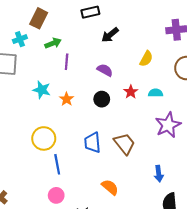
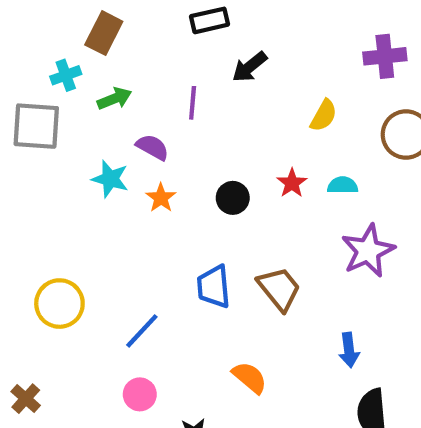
green arrow: (53, 43) -> (114, 99), moved
purple line: (67, 62) -> (193, 103), moved
purple semicircle: (105, 70) -> (152, 147), moved
yellow circle: (44, 138) -> (59, 304), moved
blue line: (57, 164) -> (142, 331), turned 54

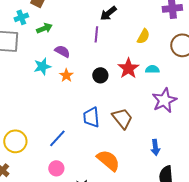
purple line: (193, 103) -> (96, 34), moved
cyan star: (110, 179) -> (42, 66), turned -30
red star: (292, 183) -> (128, 68), size x1.5
yellow circle: (59, 304) -> (15, 141), moved
orange semicircle: (250, 377) -> (108, 160), size x1.4

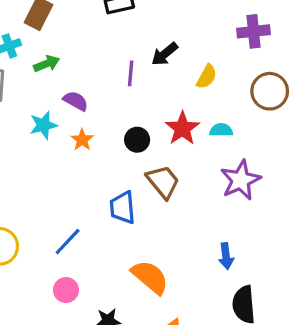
black arrow: (108, 13) -> (165, 54), moved
brown trapezoid: (122, 118) -> (163, 182), moved

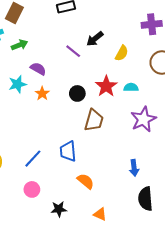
purple line: (131, 73) -> (73, 51), turned -56
brown trapezoid: (163, 182) -> (94, 120), turned 55
blue trapezoid: (123, 208) -> (68, 151), moved
orange semicircle: (150, 277) -> (86, 181), size x0.7

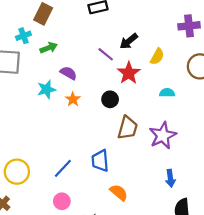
red star: (106, 86) -> (129, 73), moved
purple star: (143, 119) -> (163, 135), moved

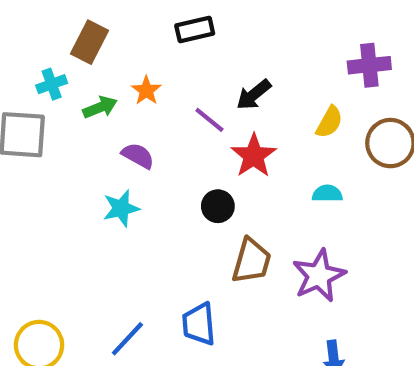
yellow semicircle: (157, 57) -> (329, 122), moved
cyan star: (46, 89) -> (121, 208), moved
orange star: (73, 99) -> (146, 90), moved

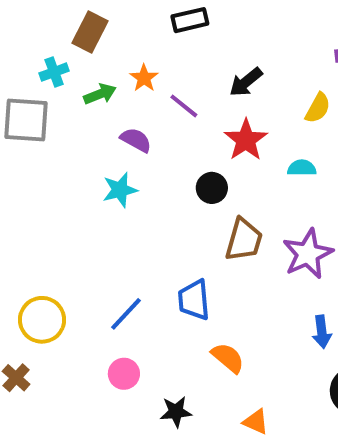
purple line: (209, 120) -> (184, 106), moved
cyan semicircle: (327, 194) -> (302, 168), moved

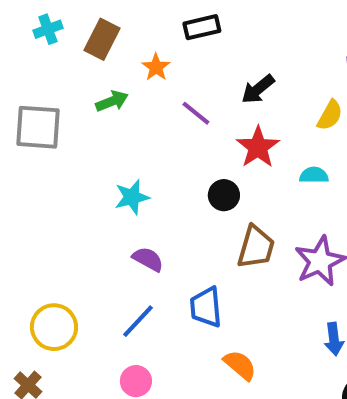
cyan cross: (54, 72) -> (48, 29), moved
orange star: (144, 78) -> (156, 67), moved
purple semicircle: (136, 140) -> (148, 259), moved

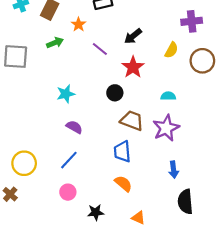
cyan semicircle: (314, 175) -> (168, 96), moved
brown trapezoid: (256, 247) -> (132, 121), turned -85
blue trapezoid: (206, 307) -> (122, 152), moved

